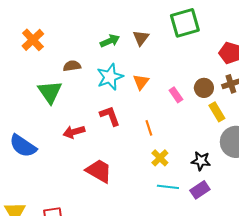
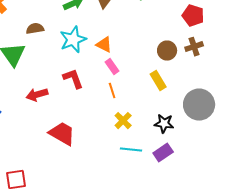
orange triangle: (141, 82) -> (104, 45), turned -42
pink rectangle: (176, 95) -> (112, 67), moved
yellow rectangle: (217, 112) -> (158, 81), moved

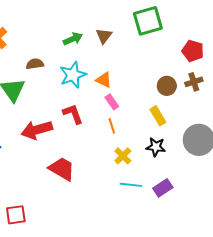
red arrow: (37, 95) -> (37, 130), size x1.4
black star: (164, 124) -> (156, 147), moved

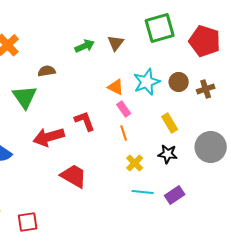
red pentagon: (193, 51) -> (205, 41), moved, size x1.4
cyan star: (73, 75) -> (147, 82), moved
brown circle: (167, 86) -> (179, 82), moved

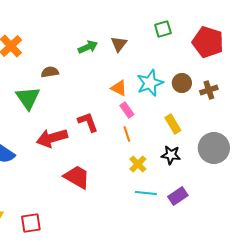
green square: (160, 28) -> (163, 29), size x0.6

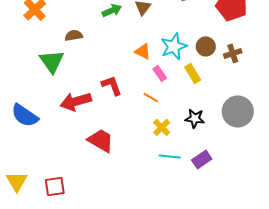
pink rectangle: (127, 110) -> (160, 73), moved
yellow rectangle: (173, 124) -> (193, 73), moved
orange line: (127, 134) -> (151, 97), turned -42

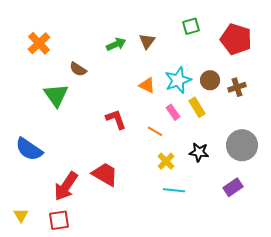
brown semicircle: (74, 35) -> (78, 69), turned -138
pink rectangle: (160, 73) -> (173, 112), moved
red arrow: (76, 101) -> (66, 186), moved, turned -40
purple rectangle: (202, 159) -> (233, 187), moved
yellow triangle: (17, 181) -> (21, 215), size x0.7

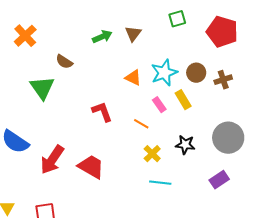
red arrow: (66, 186) -> (52, 160), moved

